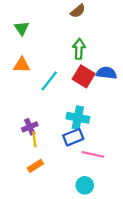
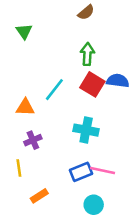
orange triangle: (22, 65) -> (25, 107), moved
blue rectangle: (73, 137) -> (81, 172), moved
yellow line: (34, 139) -> (19, 168), moved
orange rectangle: (35, 166) -> (39, 196), moved

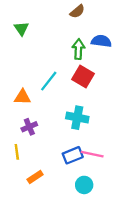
blue semicircle: (118, 81) -> (101, 41), moved

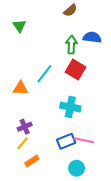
purple cross: (29, 127) -> (25, 127), moved
yellow line: (17, 152) -> (23, 143), moved, turned 48

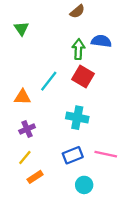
purple cross: (25, 127) -> (27, 129), moved
pink line: (84, 140) -> (106, 154), moved

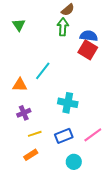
green arrow: (78, 49) -> (63, 27), moved
red square: (83, 76) -> (88, 50), moved
pink line: (106, 154) -> (93, 135), turned -48
yellow line: (25, 158) -> (35, 134), moved, turned 32

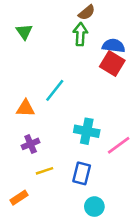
pink line: (93, 135) -> (119, 145), moved
blue rectangle: (64, 136) -> (82, 173), turned -54
orange rectangle: (31, 155) -> (19, 198), moved

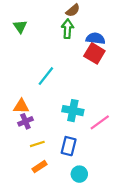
orange triangle: (25, 108) -> (21, 106), moved
orange rectangle: (19, 198) -> (39, 167), moved

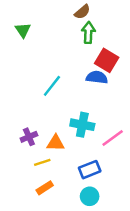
green arrow: (67, 29) -> (88, 33), moved
blue semicircle: (95, 38) -> (97, 77), moved
orange triangle: (21, 106) -> (56, 143), moved
blue rectangle: (69, 146) -> (90, 170), moved, turned 54

